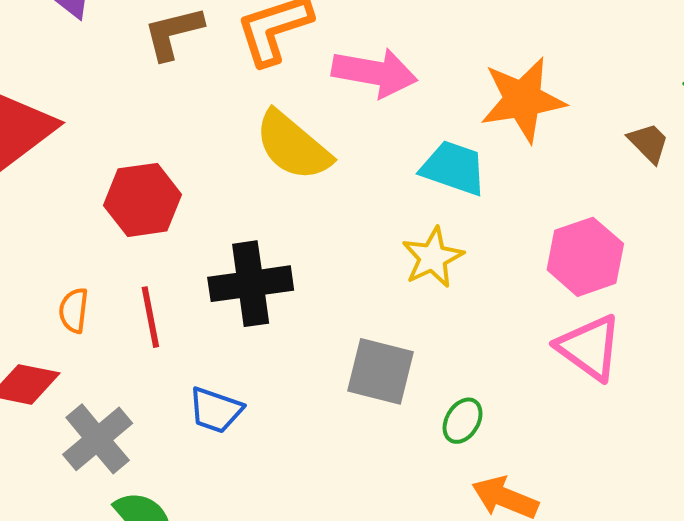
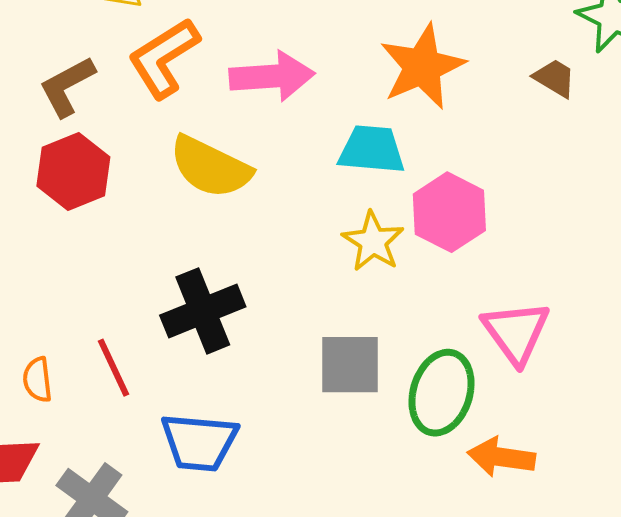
red hexagon: (143, 200) -> (73, 172), moved
pink hexagon: (585, 257) -> (449, 212), moved
pink triangle: (589, 347) -> (516, 332), moved, turned 32
blue trapezoid: (216, 410) -> (199, 442), size x1.4
green ellipse: (463, 421) -> (441, 393), size x1.8

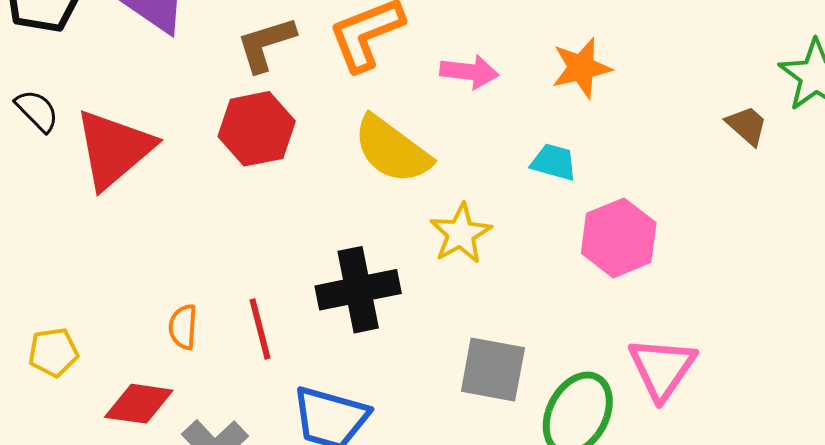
orange star: (422, 67) -> (581, 68), moved, size x0.7
pink arrow: (272, 76) -> (469, 72), size x0.7
cyan trapezoid: (372, 150) -> (554, 162), size x0.7
yellow star: (373, 241) -> (461, 234), moved

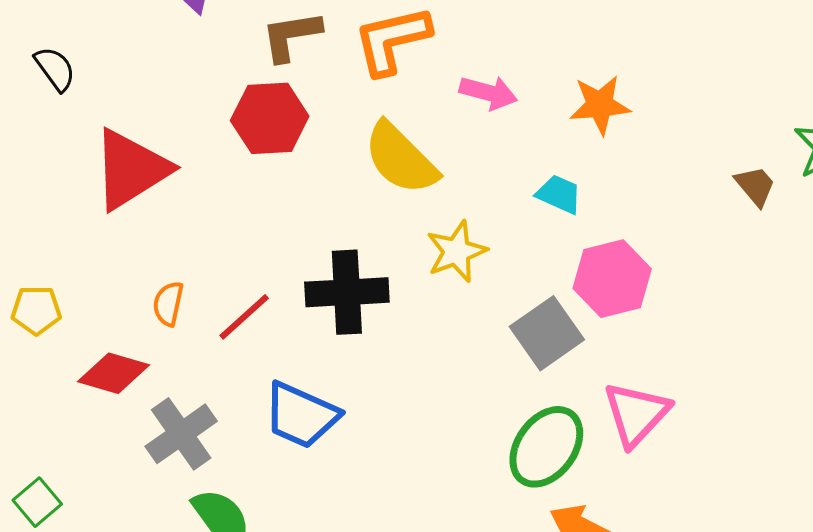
red triangle: (114, 149) -> (131, 169), moved
red line: (260, 329) -> (244, 317), turned 54
gray square: (493, 370) -> (547, 333), moved, turned 36

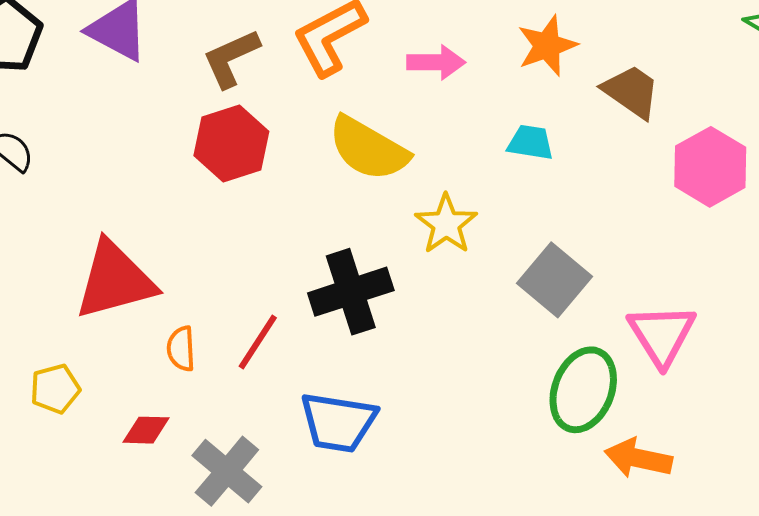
red triangle: (131, 169) -> (115, 280), moved, turned 32
brown trapezoid: (755, 186) -> (631, 91), moved, size x1.4
pink hexagon: (612, 279) -> (710, 167), moved
red diamond: (114, 373) -> (146, 430), size x0.7

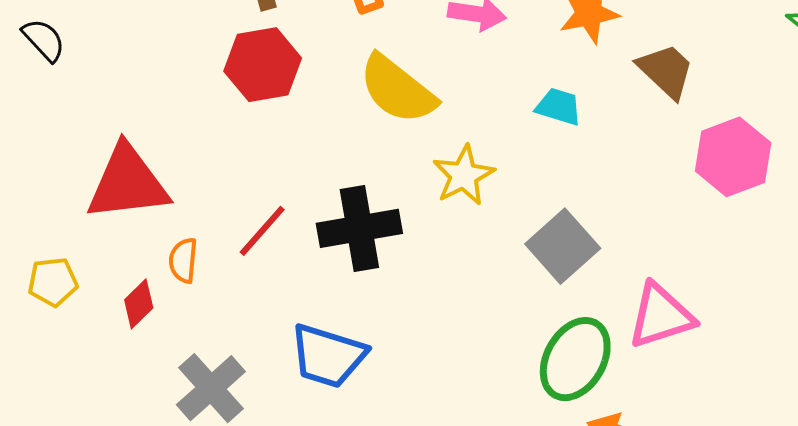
pink triangle: (662, 335) -> (661, 316), turned 36
red line: (258, 342) -> (262, 231), moved
red diamond: (146, 430) -> (139, 304), moved, turned -54

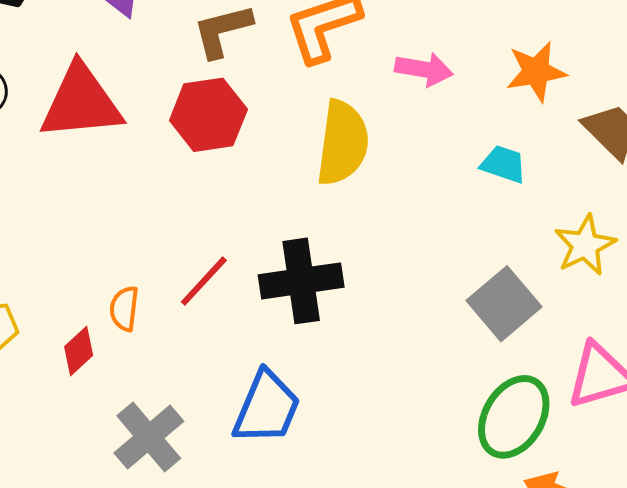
yellow semicircle: (397, 89) -> (343, 143), turned -122
yellow star: (464, 175) -> (585, 245), moved
red triangle: (128, 183) -> (81, 102), moved
blue trapezoid: (328, 356) -> (267, 408), turned -86

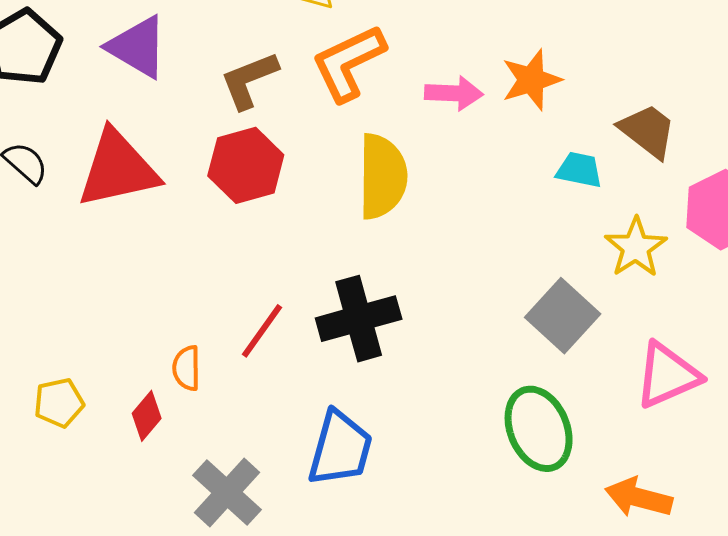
orange star: (536, 72) -> (531, 80), moved
cyan trapezoid: (503, 164) -> (579, 170), moved
green ellipse: (514, 417) -> (539, 429), moved, turned -46

